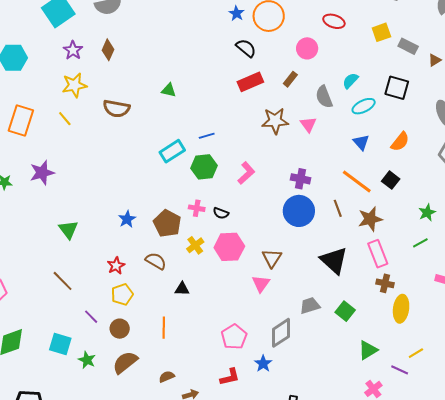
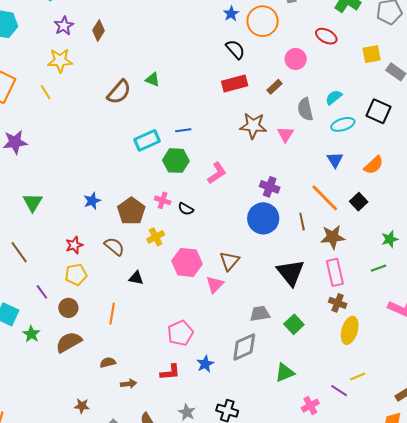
brown semicircle: (116, 108) -> (119, 92), moved, turned -68
pink hexagon: (229, 247) -> (187, 262), moved
gray diamond: (281, 333) -> (244, 347), moved
green triangle: (368, 350) -> (285, 373), moved

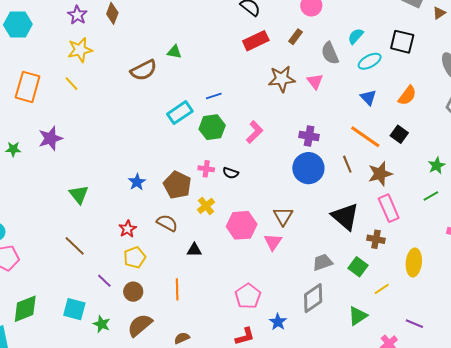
brown semicircle: (119, 92) -> (144, 70), turned 32
brown cross: (338, 303) -> (376, 239), moved
yellow line: (358, 376) -> (382, 289), moved

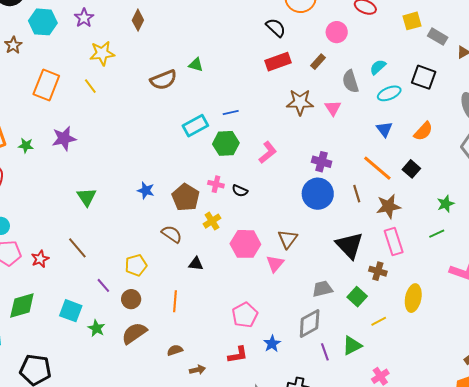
purple star: (77, 15) -> (84, 18), moved
blue star: (137, 182) -> (146, 190), turned -30
red star: (127, 229) -> (40, 259), moved
purple line: (414, 324) -> (325, 352), moved, turned 42

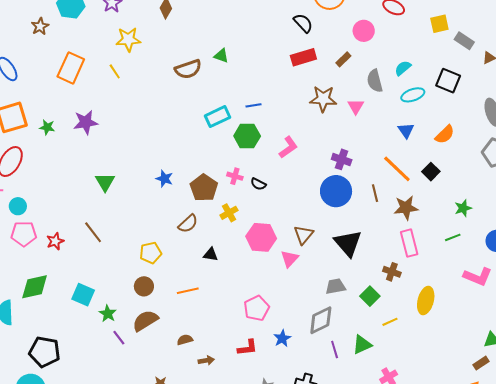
brown semicircle: (172, 234) -> (188, 224), turned 100
black triangle: (349, 245) -> (348, 243), moved
purple line: (103, 285) -> (119, 338), moved
orange line: (175, 301) -> (188, 291), turned 70

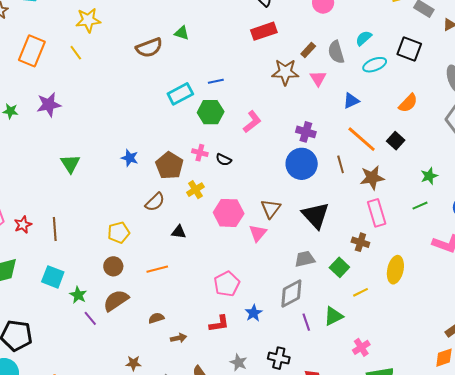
brown rectangle: (343, 59) -> (308, 50), moved
blue triangle: (406, 130) -> (351, 101), moved, turned 42
brown line: (93, 232) -> (55, 229), moved, turned 35

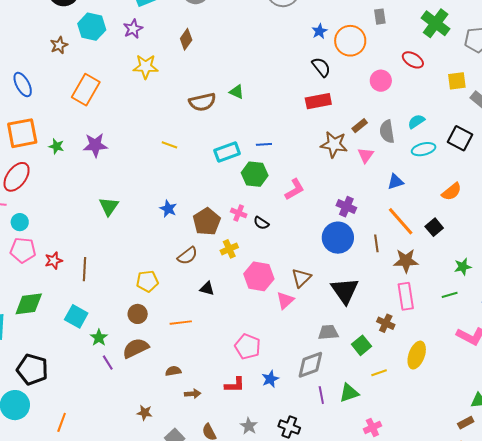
yellow line: (76, 53) -> (169, 145), moved, turned -42
pink pentagon: (227, 284) -> (248, 347), turned -30

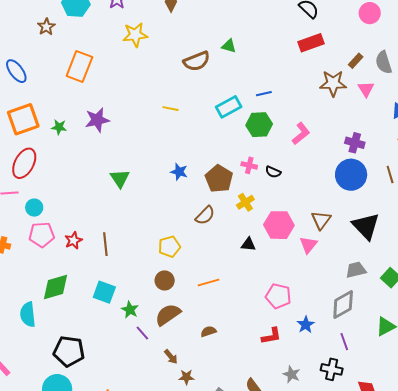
black triangle: (207, 289) -> (248, 244), moved
brown arrow: (193, 394) -> (171, 357), moved, turned 63
purple line: (321, 395) -> (344, 342), moved

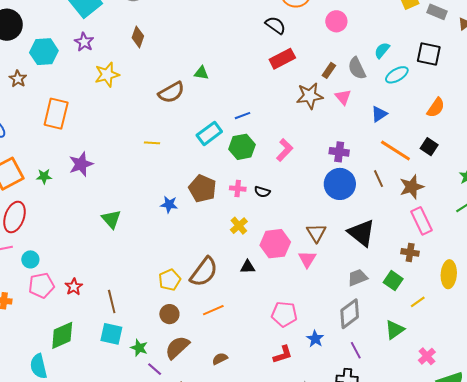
brown pentagon: (219, 179) -> (202, 189), moved
brown semicircle: (205, 215) -> (204, 272), moved, size x1.5
brown line: (105, 244) -> (112, 302), moved

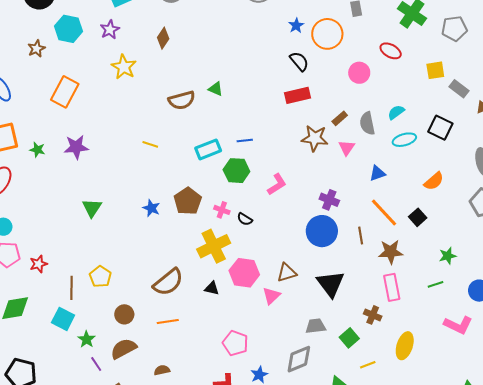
yellow star: (107, 75) -> (124, 67), turned 30
yellow cross: (239, 226) -> (214, 246), size x1.8
brown triangle: (316, 233) -> (287, 273), turned 30
yellow pentagon: (170, 280) -> (100, 277), moved, turned -30

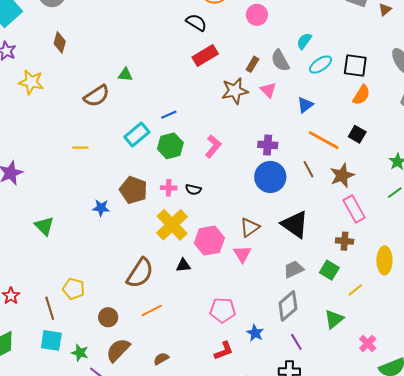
black square: (440, 128) -> (355, 66), moved

